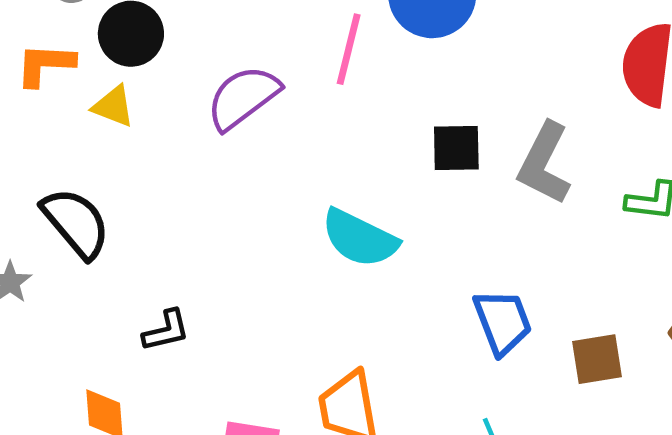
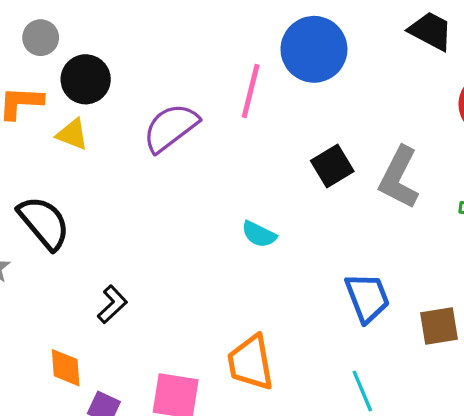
black square: (456, 148) -> (332, 166), turned -30
cyan semicircle: (360, 238) -> (259, 234), size x0.6
black L-shape: (166, 331) -> (112, 304), turned -30

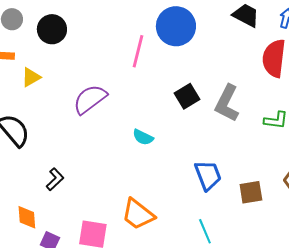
black circle: (86, 79) -> (52, 29), moved
purple semicircle: (171, 128) -> (90, 99), moved
yellow triangle: (72, 134) -> (31, 77), turned -50
orange trapezoid: (251, 363) -> (138, 214), turned -42

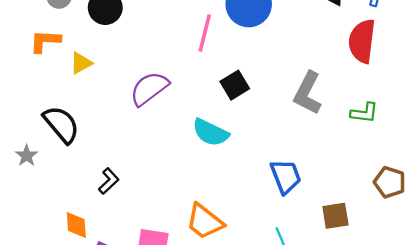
black square: (187, 96) -> (235, 85), moved
cyan semicircle: (143, 137) -> (210, 132), size x1.5
brown square: (251, 192) -> (335, 216), moved

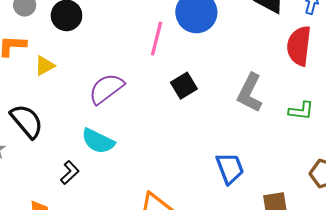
cyan semicircle: (210, 132) -> (98, 141), moved

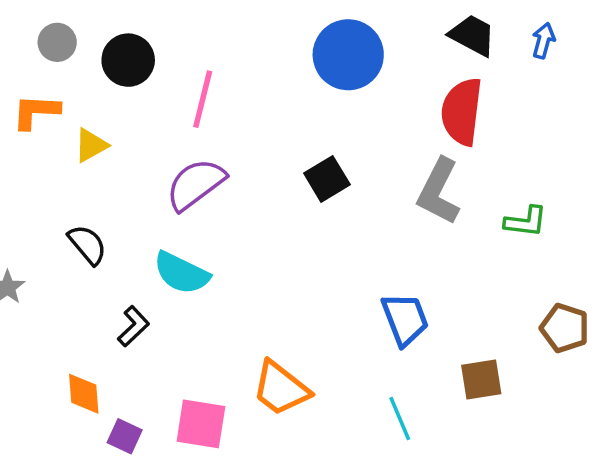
pink line: (157, 38) -> (203, 99), moved
red semicircle: (299, 46) -> (462, 112), moved
black semicircle: (27, 121) -> (87, 245), moved, size x0.7

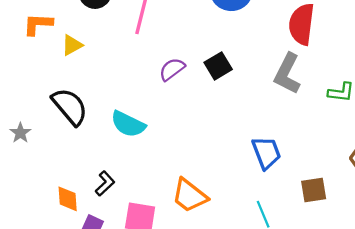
purple semicircle: (196, 184) -> (172, 69), moved, size x0.7
black semicircle: (87, 245) -> (70, 107), size x1.5
black L-shape: (133, 326) -> (105, 183), moved

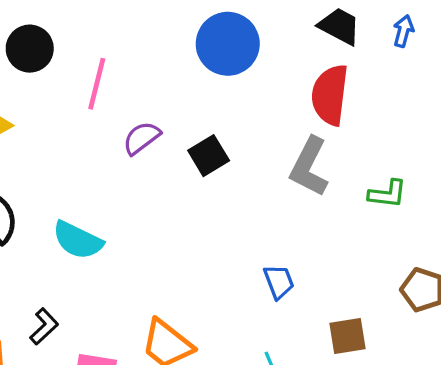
purple semicircle: (172, 69) -> (142, 138), moved
blue trapezoid: (266, 153) -> (279, 282), size x0.7

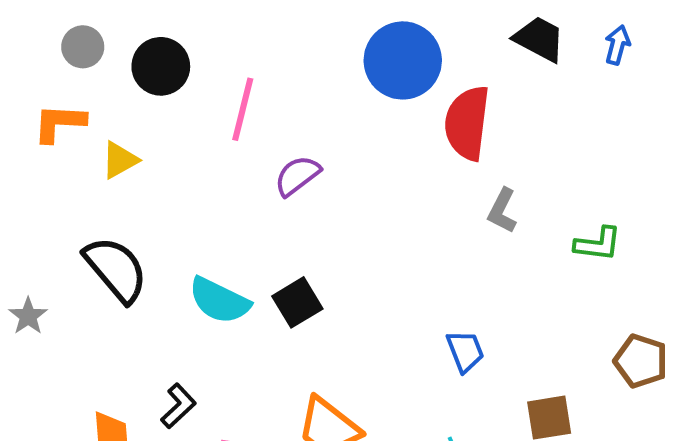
red semicircle: (330, 95) -> (467, 123), moved
black square: (209, 156) -> (297, 302), moved
gray L-shape: (309, 167) -> (502, 211), size x0.6

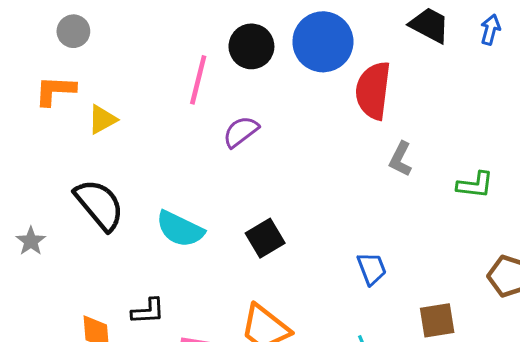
black circle: (161, 66) -> (251, 46), moved
black square: (297, 302) -> (265, 238), moved
black L-shape: (178, 406) -> (148, 311), turned 40

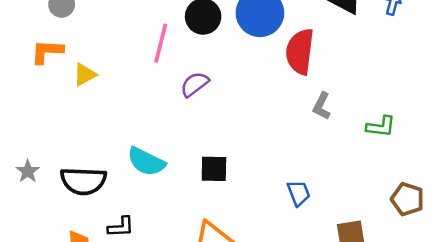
black semicircle: (99, 205) -> (83, 181), moved, turned 132
black square: (265, 238) -> (214, 169), turned 32

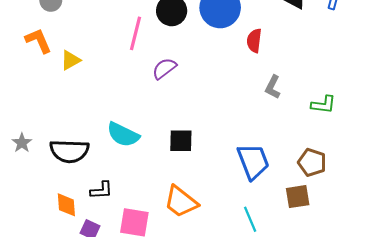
orange L-shape: (47, 52) -> (38, 41), turned 64
red semicircle: (300, 52) -> (254, 41), size x0.6
blue trapezoid: (299, 193) -> (253, 161), size x1.6
brown pentagon: (407, 199) -> (312, 162), moved

